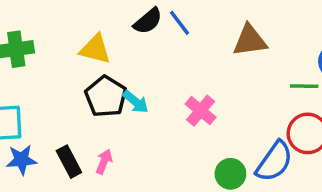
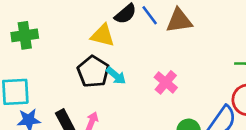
brown triangle: (250, 40) -> (179, 21), moved
yellow triangle: (95, 49) -> (103, 35), moved

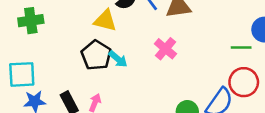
pink cross: (166, 82) -> (165, 49), moved

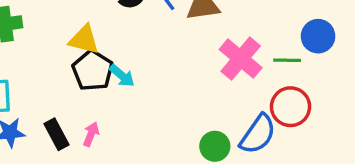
yellow triangle: (105, 21) -> (84, 40), moved
pink cross: (165, 49) -> (241, 59), moved, size x1.4

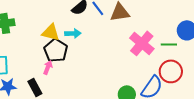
cyan arrow: (122, 76) -> (73, 33), moved, turned -42
pink arrow: (91, 134) -> (48, 67), moved

